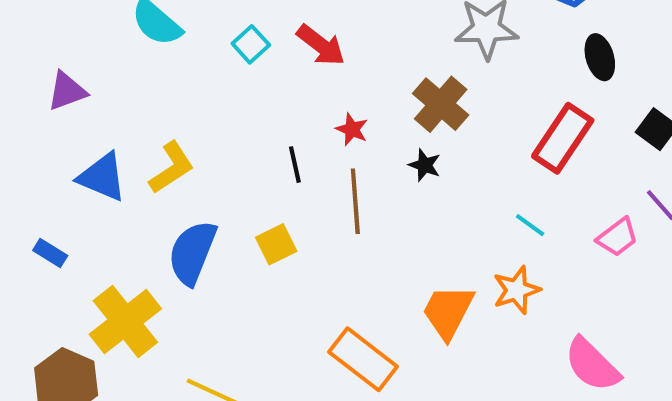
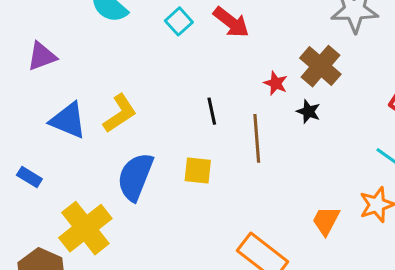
red star: (352, 129) -> (276, 83), moved
yellow square: (276, 244) -> (198, 170), turned 32
orange trapezoid: (448, 312) -> (326, 221), size x0.7

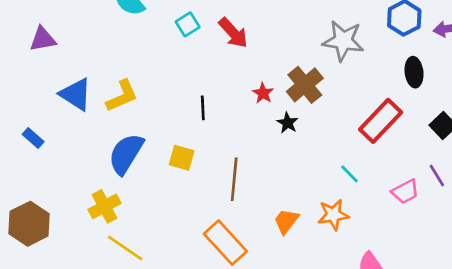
purple triangle: (42, 56) -> (43, 39), moved
brown line: (257, 138) -> (234, 179), moved
yellow cross: (85, 228) -> (105, 206), moved, size x0.7

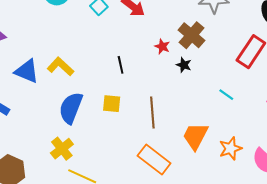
yellow L-shape: (122, 96) -> (61, 67), turned -104
cyan line: (350, 174) -> (226, 95), moved
orange star: (333, 215) -> (230, 148), moved
orange trapezoid: (286, 221) -> (195, 136), size x1.4

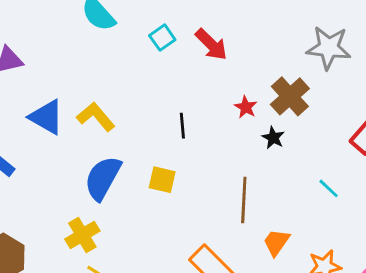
brown line: (152, 112) -> (244, 200), moved
orange trapezoid: (195, 136) -> (276, 242), size x0.7

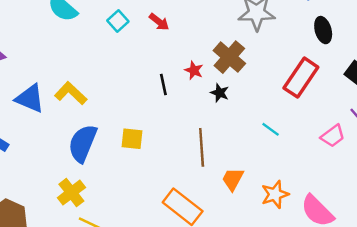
red arrow: (211, 44) -> (159, 22), size x0.7
black line: (182, 126) -> (163, 85), moved

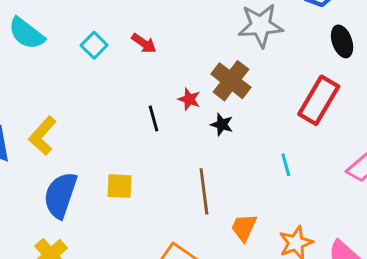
yellow L-shape: (71, 93) -> (42, 136), turned -88
cyan line: (271, 129) -> (286, 165), turned 42

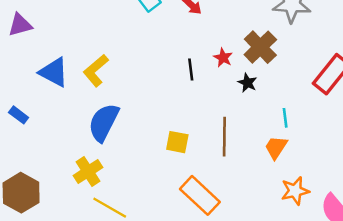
cyan line: (286, 165) -> (285, 118), moved
yellow square: (120, 186) -> (177, 142), moved
orange trapezoid: (244, 227) -> (276, 147), moved

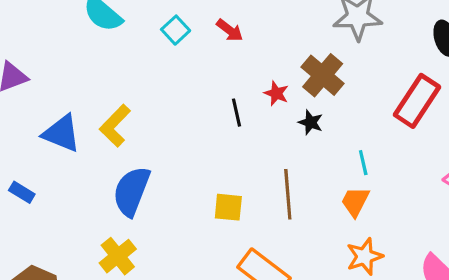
orange star: (295, 191) -> (365, 256), moved

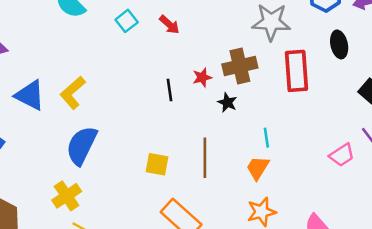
brown cross: (323, 75) -> (240, 66), turned 32
red star: (276, 93) -> (202, 77), turned 30
red rectangle: (417, 101) -> (296, 71), moved, turned -42

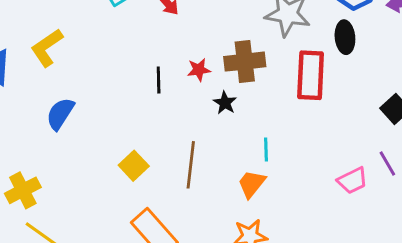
black ellipse: (339, 44) -> (345, 37), moved
yellow L-shape: (73, 93) -> (47, 48), moved
blue semicircle: (82, 145) -> (60, 114), moved, size x0.7
yellow square: (157, 164) -> (134, 166), turned 30

